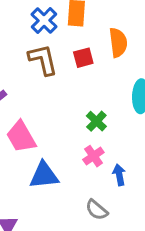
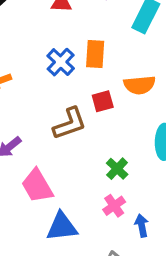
orange semicircle: (118, 43) -> (140, 85), turned 92
brown L-shape: (43, 60) -> (70, 124), moved, turned 84

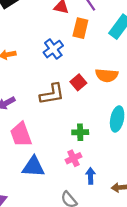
orange rectangle: (95, 54) -> (80, 28), moved
red square: (103, 101) -> (78, 82), turned -35
green cross: (117, 169) -> (80, 132), turned 35

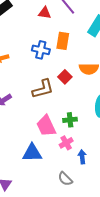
orange rectangle: (80, 28) -> (63, 41), moved
blue cross: (53, 49) -> (41, 50), turned -36
pink trapezoid: (21, 134) -> (46, 126), moved

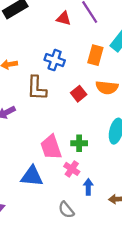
orange rectangle: (63, 41) -> (95, 55), moved
brown L-shape: (43, 89) -> (37, 88), moved, turned 100
pink cross: (66, 143) -> (72, 169), turned -32

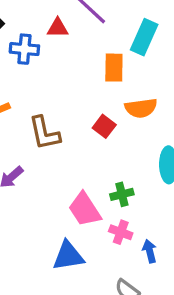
blue cross: (55, 60) -> (24, 49), moved

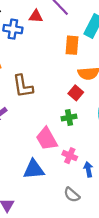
red square: (104, 126) -> (76, 93), moved
green cross: (122, 194) -> (69, 117), moved

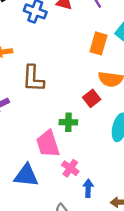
green cross: (69, 117) -> (68, 122), moved

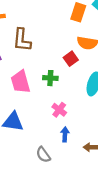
pink trapezoid: (48, 144) -> (21, 82), moved
pink cross: (70, 168) -> (59, 110), moved

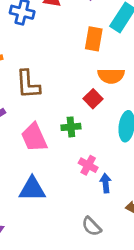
blue arrow: (65, 134) -> (106, 183), moved
gray semicircle: (43, 155) -> (91, 226), moved

